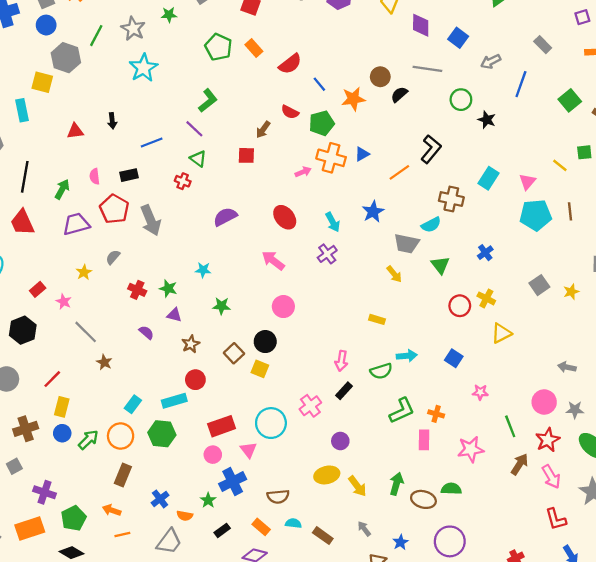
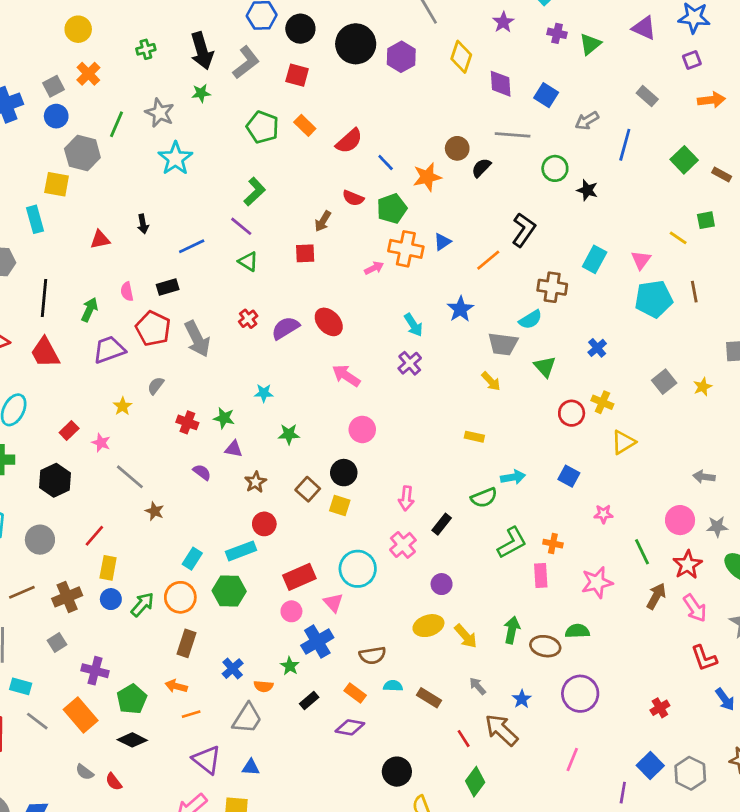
red cross: (183, 181) -> (248, 319), moved, turned 35
red ellipse: (285, 217) -> (329, 322), moved
pink arrow: (341, 361) -> (406, 498), moved
orange rectangle: (30, 529) -> (81, 715), turned 72

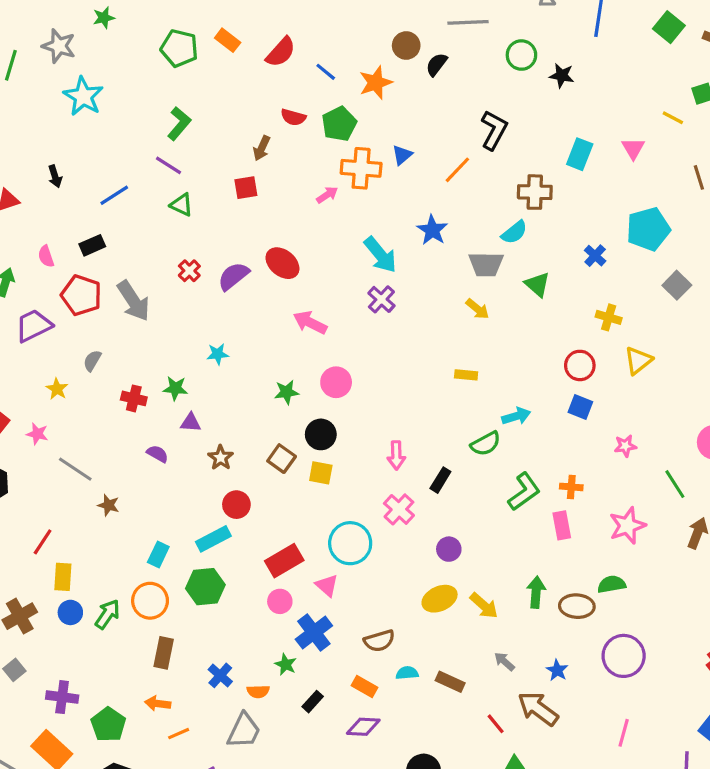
cyan pentagon: (654, 299) -> (648, 229), moved
cyan arrow: (413, 325) -> (380, 255), size x1.4
red circle: (572, 413) -> (580, 365), moved
green star: (289, 434) -> (286, 392), moved

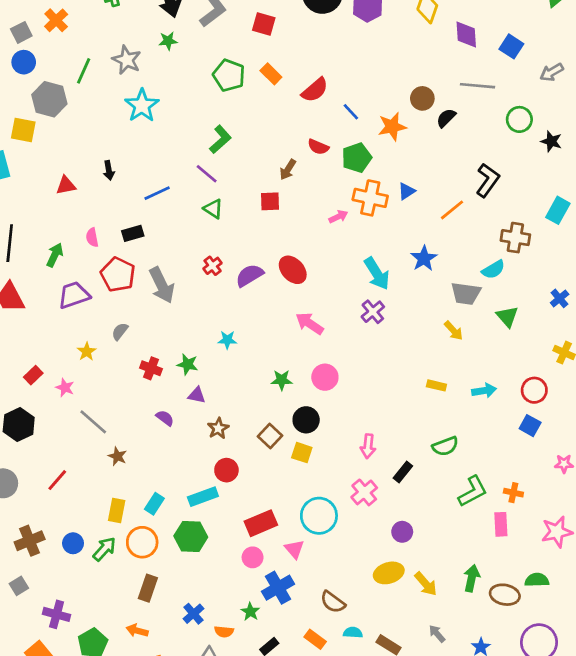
cyan arrow: (516, 416) -> (484, 391), moved
yellow rectangle: (63, 577) -> (117, 511), moved
brown semicircle: (379, 641) -> (333, 602), turned 45

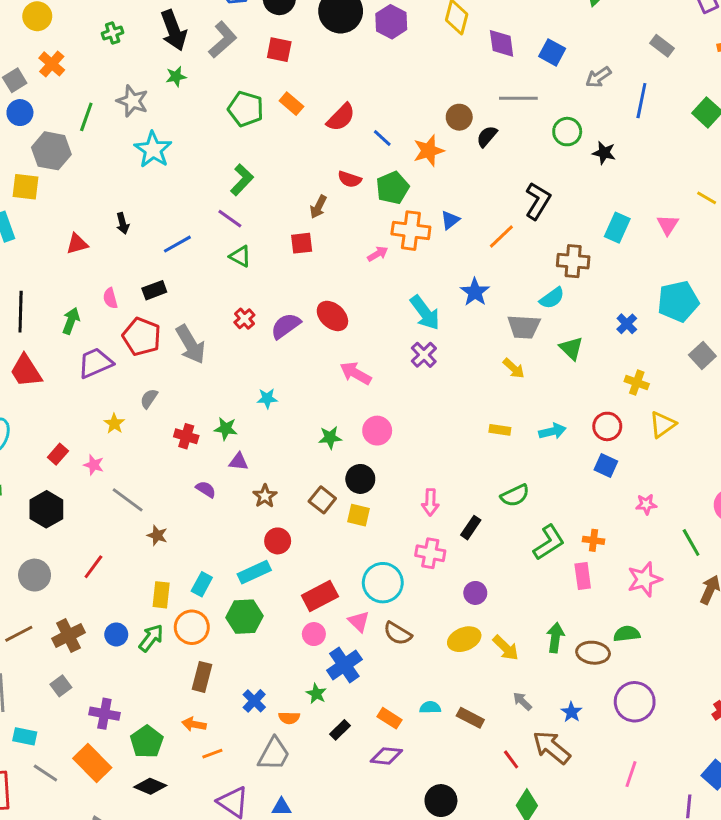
pink cross: (364, 492) -> (430, 553), turned -35
brown semicircle: (333, 602) -> (398, 633), moved

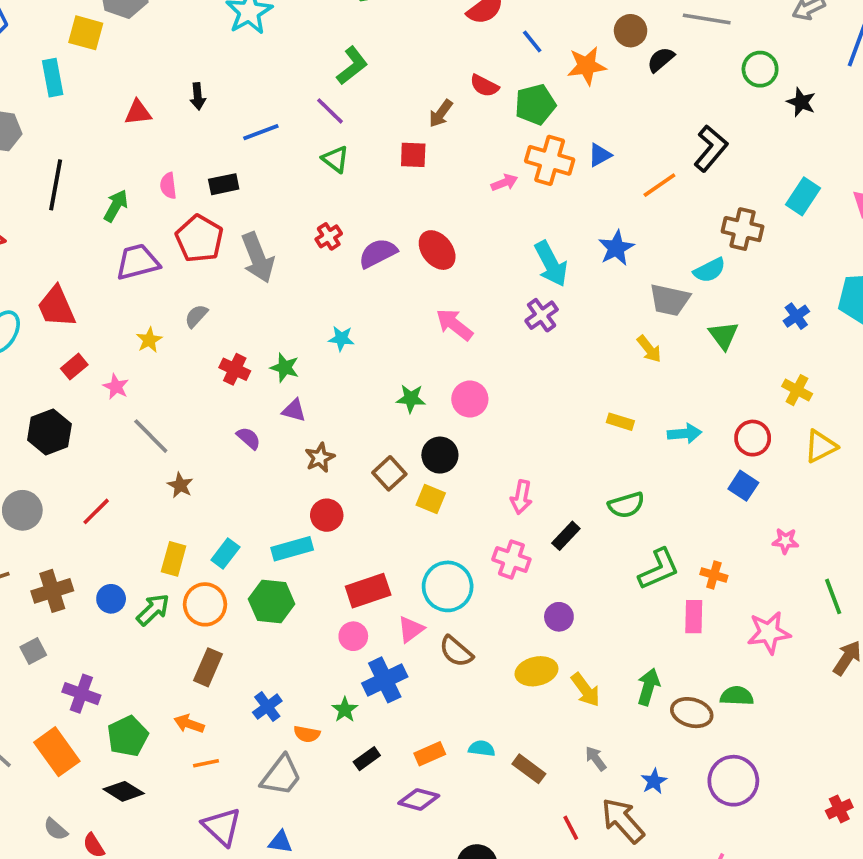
red trapezoid: (26, 371) -> (56, 307), moved
pink triangle: (359, 621) -> (411, 629), turned 30
orange rectangle: (389, 718) -> (430, 754), turned -65

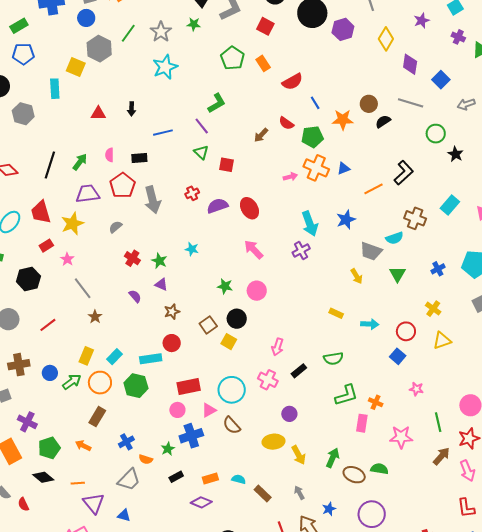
red square: (413, 155) -> (226, 165), moved
black line: (56, 185) -> (50, 165), moved
yellow star: (149, 340) -> (72, 224), moved, size x1.6
orange line: (206, 763) -> (78, 483), moved

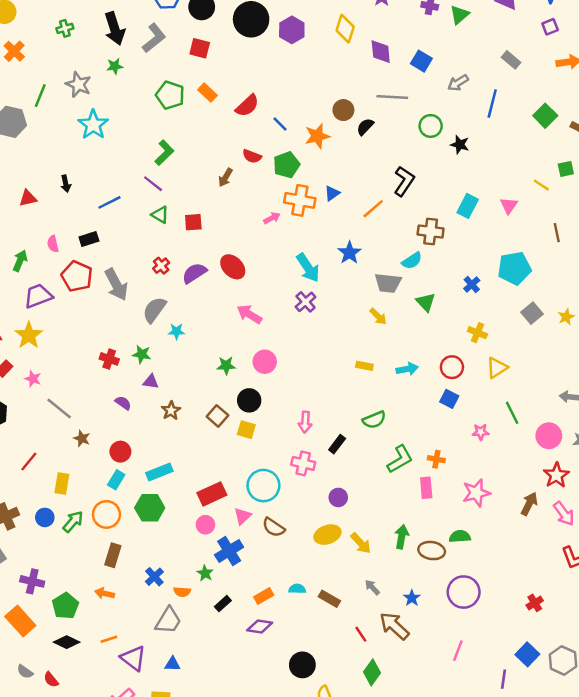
gray semicircle: (115, 227) -> (154, 310), moved, size x1.6
red circle: (172, 343) -> (120, 452), moved
yellow rectangle: (86, 356) -> (62, 484), moved
green line: (438, 422) -> (512, 413), moved

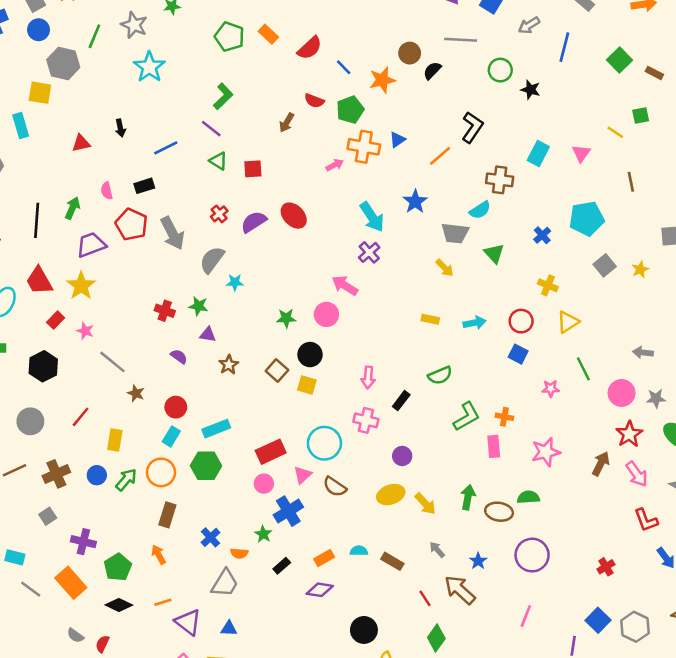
pink arrow: (249, 314) -> (345, 285), moved
orange arrow: (105, 593) -> (159, 555), turned 48
red semicircle: (51, 680) -> (102, 644), turned 63

